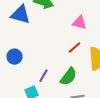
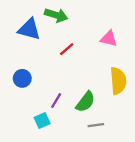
pink triangle: (80, 23) -> (109, 39), moved
red line: (74, 48) -> (67, 49), moved

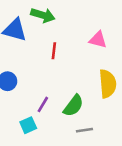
red line: (67, 49) -> (54, 51), turned -42

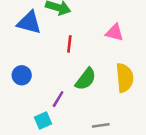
green semicircle: (73, 106) -> (86, 79), moved

